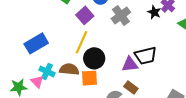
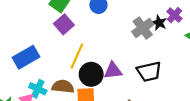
purple square: (85, 15) -> (64, 24), moved
gray cross: (121, 15) -> (143, 28), moved
purple triangle: (130, 64) -> (113, 71), moved

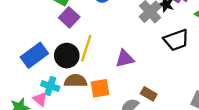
black trapezoid: (149, 72) -> (176, 40), moved
black circle: (91, 74) -> (67, 56), moved

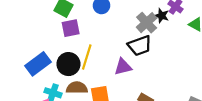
purple square: (69, 17) -> (71, 28), turned 36
black trapezoid: (176, 40) -> (140, 46), moved

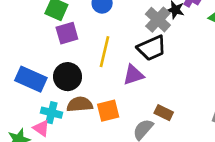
yellow line: (87, 57) -> (104, 52), moved
blue rectangle: (38, 64) -> (31, 79), turned 65

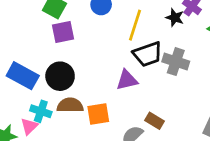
gray cross: (158, 20) -> (176, 62), moved, turned -30
yellow line: (104, 52) -> (135, 25), moved
pink triangle: (41, 128) -> (29, 126), turned 36

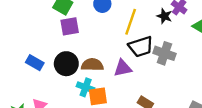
blue rectangle: (23, 76) -> (35, 63), size x0.7
brown semicircle: (70, 105) -> (92, 65), moved
cyan cross: (41, 111) -> (86, 87), moved

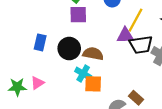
blue rectangle: (35, 63) -> (40, 42), turned 63
purple triangle: (123, 68) -> (125, 36), moved

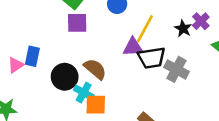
black circle: (69, 49) -> (65, 77), moved
brown semicircle: (93, 54) -> (95, 69), turned 30
pink triangle: (37, 83) -> (16, 65), moved

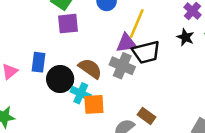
black star: (183, 29) -> (185, 37), moved
blue rectangle: (32, 56) -> (38, 62), moved
gray cross: (176, 69) -> (122, 66), moved

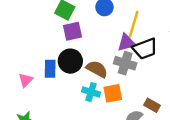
black circle: (60, 79) -> (70, 61), moved
orange square: (94, 104) -> (113, 93), moved

